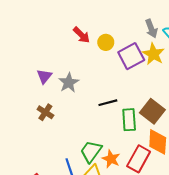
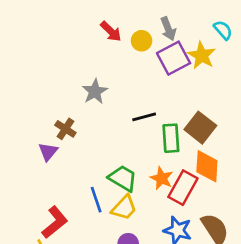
gray arrow: (151, 29) -> (168, 29), moved
purple triangle: (44, 76) -> (48, 152), moved
green trapezoid: (91, 151) -> (123, 178), turned 85
orange star: (111, 159) -> (162, 178), moved

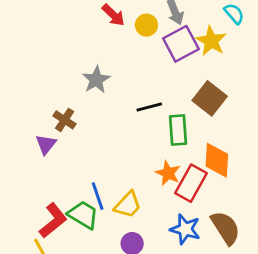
brown square: (200, 128) -> (210, 98), moved
green trapezoid: (123, 178) -> (83, 215), moved

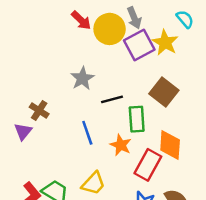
yellow circle: (146, 25) -> (110, 29), size x1.6
gray star: (96, 80) -> (82, 78), moved
orange star: (168, 173) -> (121, 145), moved
blue line: (98, 196) -> (87, 133), moved

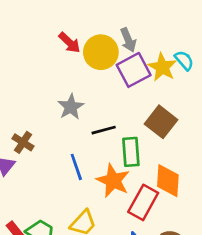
cyan semicircle: (185, 19) -> (184, 60), moved
orange star: (121, 145) -> (113, 181), size x1.4

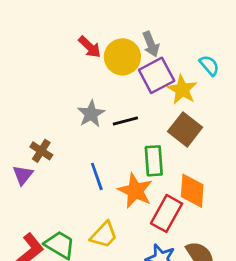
yellow star: (162, 67) -> (182, 90), moved
black line: (104, 130) -> (125, 121), moved

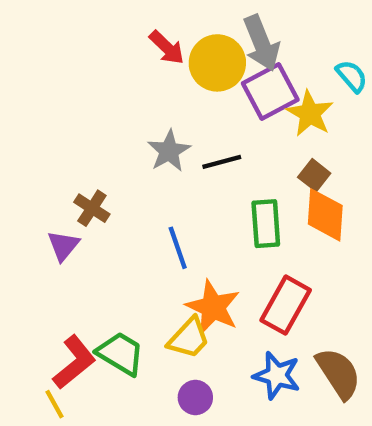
gray arrow: (151, 44) -> (261, 43), size x1.4
brown square: (185, 129) -> (314, 175), size x0.6
orange star: (135, 191) -> (213, 307), moved
orange diamond: (192, 191) -> (325, 215), moved

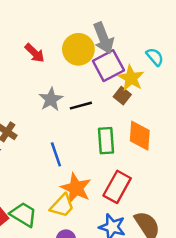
red arrow: (167, 48) -> (35, 53), moved
brown square: (314, 175) -> (122, 96), moved

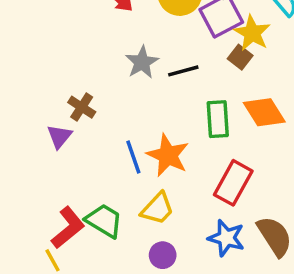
orange diamond: (140, 136) -> (264, 112), turned -36
blue line: (56, 154) -> (133, 157), moved
orange star: (76, 188) -> (168, 155), moved

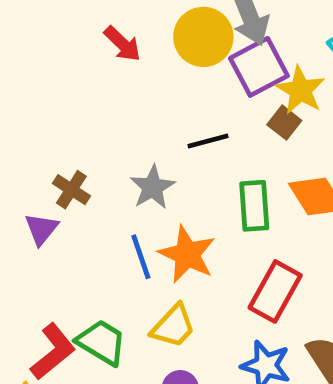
gray star: (142, 62) -> (152, 187), moved

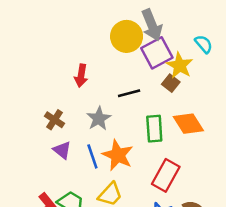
red arrow: (122, 44) -> (81, 76), moved, turned 55
purple triangle: (41, 229) -> (62, 150), moved, turned -30

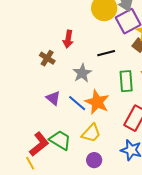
brown cross: (55, 120) -> (47, 58), moved
blue line: (92, 156) -> (77, 103), turned -30

